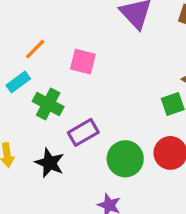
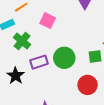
green circle: (125, 159) -> (64, 58), moved

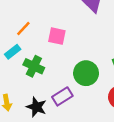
purple rectangle: (39, 62) -> (62, 96), moved

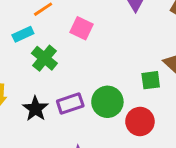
green circle: (86, 73) -> (107, 102), moved

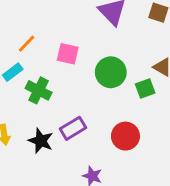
green circle: (107, 102) -> (111, 72), moved
red circle: (140, 121) -> (125, 136), moved

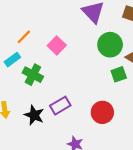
pink square: (68, 54) -> (57, 45), turned 30
green circle: (111, 72) -> (110, 45), moved

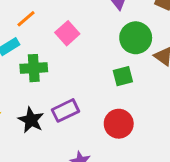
green square: (119, 74) -> (123, 76), moved
green cross: (33, 75) -> (34, 68), turned -36

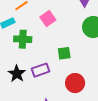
green square: (123, 76) -> (64, 53), moved

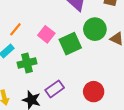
green square: (64, 53) -> (70, 44), moved, size x1.5

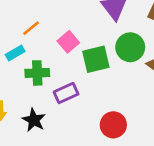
purple rectangle: (55, 89) -> (66, 93), moved

